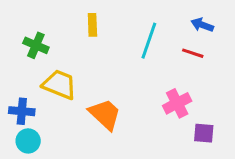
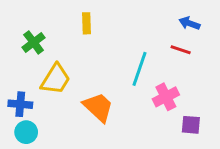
cyan line: (149, 41) -> (139, 69), moved
green cross: (36, 45) -> (34, 42), turned 30
yellow trapezoid: (59, 85) -> (56, 79), turned 100

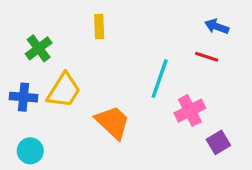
blue cross: (20, 104) -> (24, 97), moved
purple square: (191, 125) -> (218, 142), turned -36

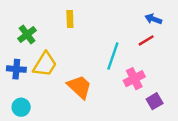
red line: (207, 57) -> (146, 40), turned -49

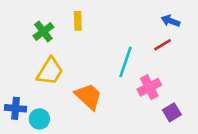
green cross: (27, 35) -> (43, 31), moved
blue cross: (16, 69) -> (16, 108), moved
cyan circle: (21, 107) -> (39, 119), moved

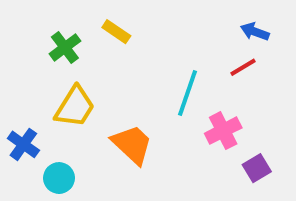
yellow rectangle: (78, 21) -> (116, 32), turned -54
blue cross: (16, 108) -> (23, 144), moved, turned 30

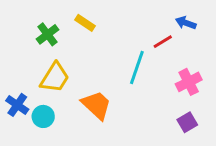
red line: (243, 67) -> (163, 42), moved
pink cross: (223, 131) -> (189, 82), moved
cyan circle: (59, 178) -> (43, 116), moved

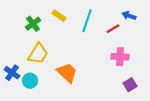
cyan line: (137, 68) -> (87, 21), moved
pink cross: (189, 82) -> (120, 57), moved, turned 30

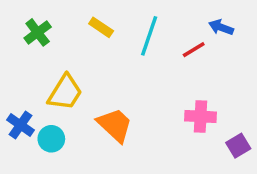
green cross: (33, 24) -> (38, 32), moved
pink cross: (120, 57) -> (201, 116), moved
purple square: (130, 85) -> (238, 146), moved

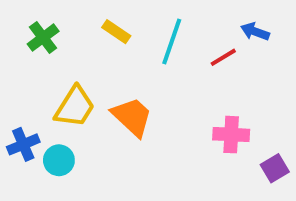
blue cross: (20, 125) -> (23, 144), turned 32
orange trapezoid: (115, 125) -> (132, 117), moved

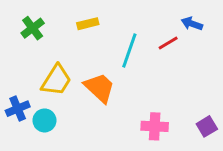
yellow rectangle: (116, 32) -> (88, 24), turned -48
cyan line: (172, 41) -> (129, 50), moved
pink cross: (231, 135) -> (155, 126), moved

